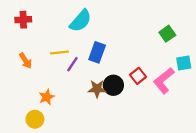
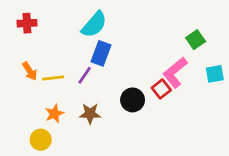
yellow line: (60, 52) -> (53, 78), moved
blue rectangle: (97, 52) -> (101, 53), moved
pink L-shape: (164, 81) -> (175, 73), moved
brown star: (97, 89) -> (90, 114), moved

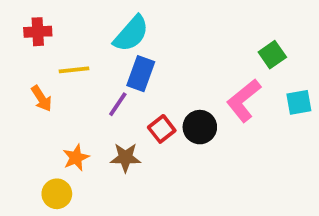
yellow line: (53, 78) -> (74, 70), moved
red square: (161, 89) -> (162, 129), moved
black circle: (133, 100) -> (200, 127), moved

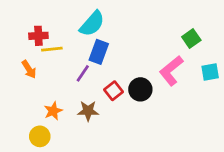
red cross: (38, 32) -> (38, 36), moved

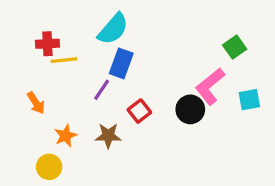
orange arrow: (29, 69) -> (36, 103), moved
cyan square: (210, 72) -> (249, 100), moved
black circle: (140, 89) -> (190, 109), moved

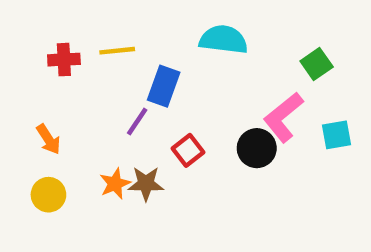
cyan semicircle: (113, 29) -> (223, 40), moved, turned -124
yellow line: (64, 60) -> (117, 51), moved
orange star: (66, 136) -> (115, 184), moved
yellow circle: (49, 167) -> (48, 195), moved

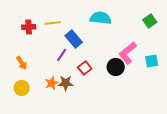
green square: (317, 64) -> (150, 21), moved
blue rectangle: (164, 86) -> (74, 39), turned -60

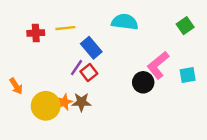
orange arrow: (22, 63) -> (16, 86), moved
red square: (85, 68) -> (89, 72), moved
yellow circle: (22, 88) -> (46, 106), moved, size x1.5

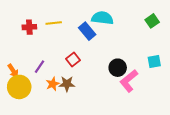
blue rectangle: (91, 48) -> (87, 31), moved
pink L-shape: (158, 65) -> (129, 81), moved
purple line: (77, 68) -> (39, 67), moved
yellow circle: (46, 106) -> (19, 87), moved

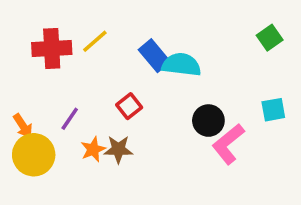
cyan semicircle: (102, 18) -> (181, 65), moved
yellow line: (54, 23) -> (95, 41), turned -35
red cross: (29, 27) -> (52, 48), size x1.5

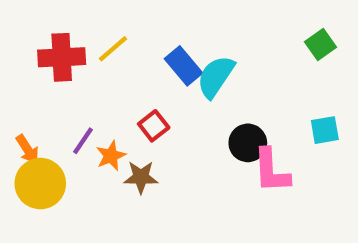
cyan semicircle: (181, 65) -> (216, 77), turned -63
pink L-shape: (228, 144) -> (271, 171), turned -54
orange star: (93, 149) -> (111, 156), moved

